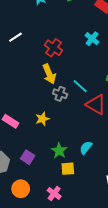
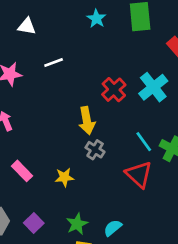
cyan cross: (92, 39) -> (153, 87), size x1.5
red cross: (53, 48) -> (114, 90), moved
cyan line: (80, 86) -> (144, 142), moved

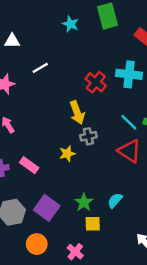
cyan cross: (153, 87) -> (129, 74), turned -35
gray cross: (95, 150) -> (88, 136), turned -35
yellow star: (64, 177) -> (67, 154), moved
purple square: (34, 223) -> (47, 208), size x1.5

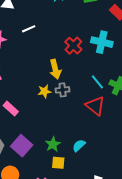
yellow star: (67, 154) -> (44, 91), moved

